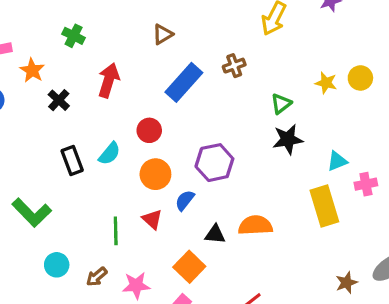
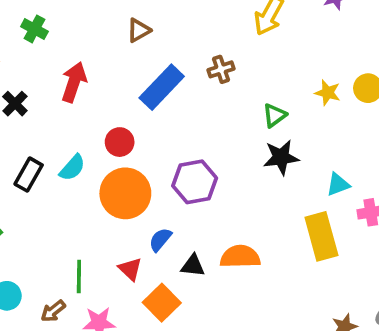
black rectangle: (72, 160) -> (29, 175), turned 48
orange circle: (155, 174) -> (125, 193), size x1.4
blue semicircle: (185, 200) -> (160, 240), moved
red triangle: (152, 219) -> (130, 269), moved
green line: (116, 231) -> (79, 277), moved

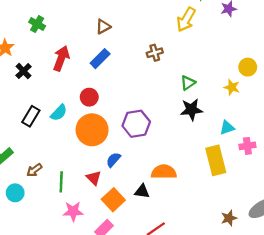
blue rectangle: (162, 87) -> (100, 59), moved, size x0.7
yellow star: (328, 93) -> (232, 87), moved
black triangle: (193, 266) -> (142, 191), moved
brown arrow: (53, 311) -> (34, 170), moved

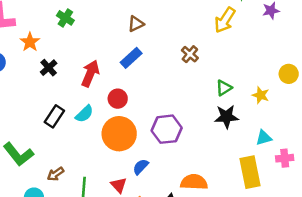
brown cross: (155, 53) -> (190, 54), turned -35
red arrow: (61, 58) -> (90, 73), moved
yellow star: (232, 87) -> (261, 95), moved

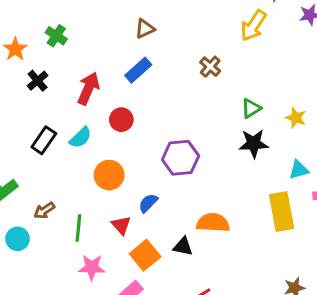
green cross: (65, 18) -> (56, 36), moved
orange circle: (119, 134) -> (109, 175), moved, size x0.7

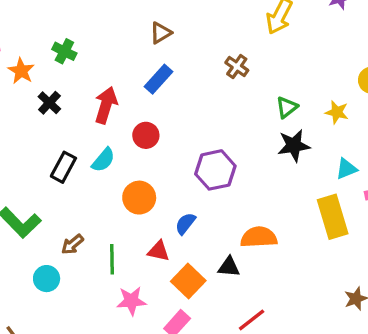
red triangle: (121, 225) -> (159, 251), turned -30

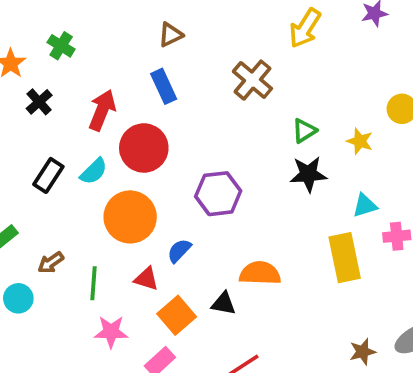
brown cross: (237, 67) -> (252, 80), size x1.5
blue rectangle: (158, 79) -> (164, 86), turned -72
red circle: (146, 135) -> (144, 148), size x1.6
orange circle: (139, 198) -> (130, 217), size x1.4

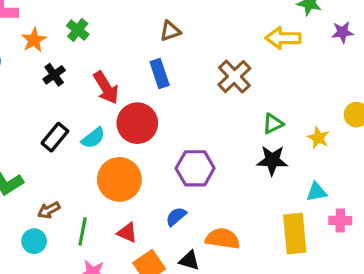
yellow arrow: (305, 28) -> (283, 38), turned 52
red arrow: (102, 110) -> (106, 88), turned 120
blue semicircle: (179, 251) -> (176, 217), moved
cyan circle: (18, 298) -> (34, 241), moved

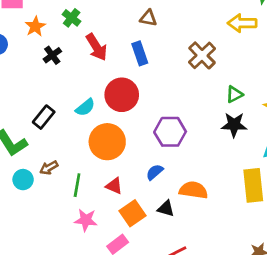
brown triangle: (170, 31) -> (148, 18), turned 30
red arrow: (106, 88) -> (96, 47), moved
black rectangle: (55, 137) -> (44, 117), moved
cyan circle: (34, 241) -> (23, 180), moved

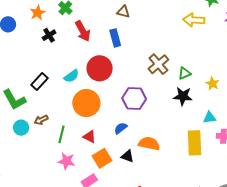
brown cross: (202, 55) -> (158, 64), moved

